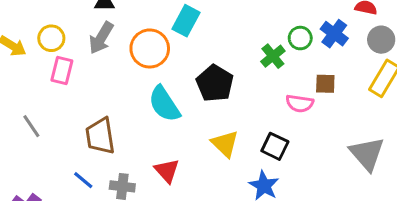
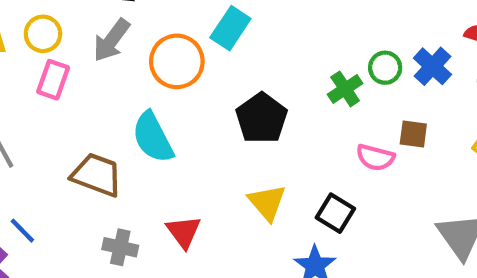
cyan semicircle: (164, 104) -> (153, 137), moved
brown trapezoid: (100, 136) -> (97, 175), turned 114
blue line: (83, 180) -> (22, 231), moved

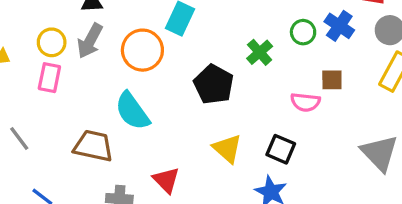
yellow circle: (43, 34) -> (52, 42), moved
green cross: (345, 89) -> (260, 52), moved

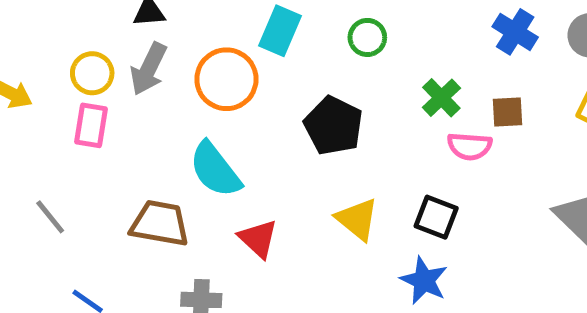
green circle: (303, 32) -> (367, 37), moved
green cross: (260, 52) -> (441, 98), moved
red triangle: (166, 180) -> (258, 239), moved

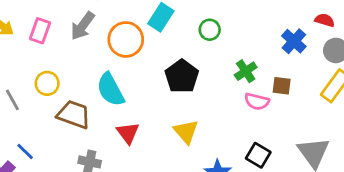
yellow circle: (92, 73) -> (47, 83), moved
pink rectangle: (91, 125) -> (40, 31), moved
black square: (436, 217) -> (258, 155), moved

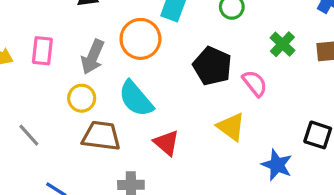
gray arrow: (83, 26) -> (93, 57), moved
yellow circle: (47, 83) -> (82, 98), moved
pink semicircle: (257, 101) -> (255, 83), moved, turned -130

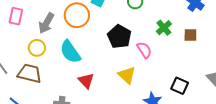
brown trapezoid: (101, 136) -> (30, 73), moved

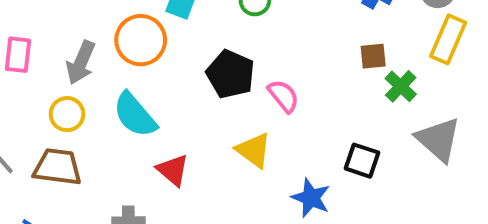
green cross: (164, 28) -> (401, 86), moved

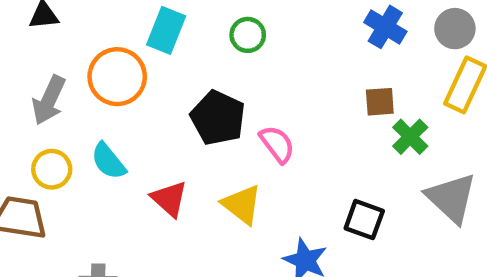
yellow circle: (67, 114) -> (52, 169), moved
cyan semicircle: (135, 115) -> (108, 161), size x0.7
red triangle: (173, 170) -> (169, 199), moved

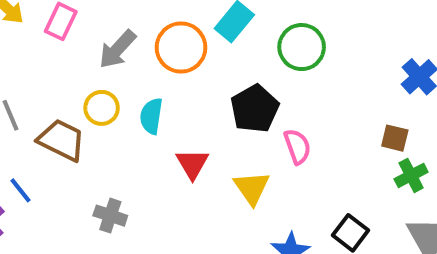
green circle: (248, 35) -> (302, 47), size x1.5
cyan semicircle: (108, 161) -> (151, 116), turned 30

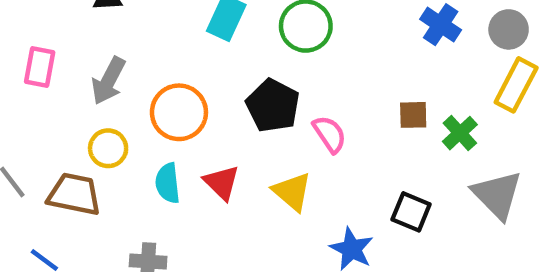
orange circle: (181, 48) -> (179, 112), moved
cyan semicircle: (151, 116) -> (168, 183), moved
brown square: (395, 138) -> (413, 115), moved

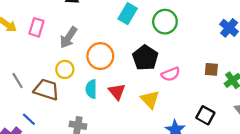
pink semicircle: (329, 134) -> (171, 74), turned 96

